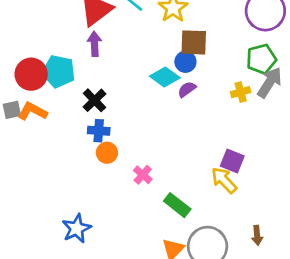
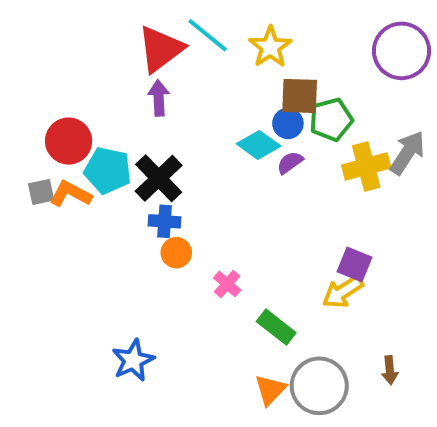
green pentagon: (261, 59) -> (331, 119), moved
cyan pentagon: (59, 71) -> (108, 170), moved
yellow cross: (241, 92) -> (366, 166), size x1.6
black cross: (95, 100) -> (159, 178), size x1.4
yellow arrow: (224, 180) -> (343, 292), turned -80

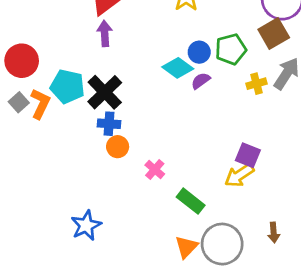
brown square: (300, 96) -> (274, 33), moved, turned -32
red circle: (69, 141) -> (22, 61), moved
yellow cross: (366, 166) -> (256, 84), size x0.6
gray square: (41, 192) -> (19, 102), turned -30
orange L-shape: (71, 194) -> (40, 104), turned 88

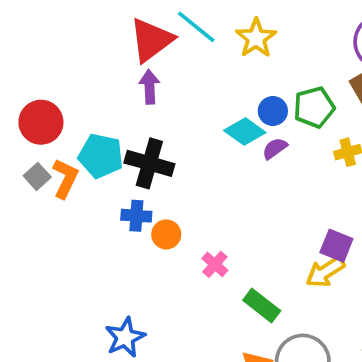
black cross: (105, 92) -> (149, 163), turned -30
blue cross: (109, 124) -> (136, 216), moved

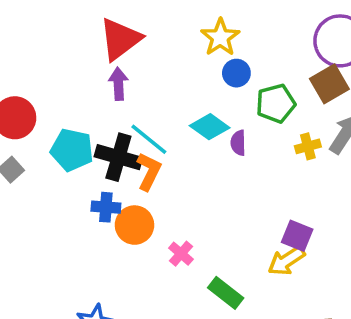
cyan line: (196, 27) -> (149, 139), moved
blue circle: (273, 111) -> (236, 73), moved
purple semicircle: (275, 148) -> (238, 143), turned -55
orange L-shape: (65, 178) -> (149, 171), moved
orange circle: (166, 234) -> (135, 225), size x1.4

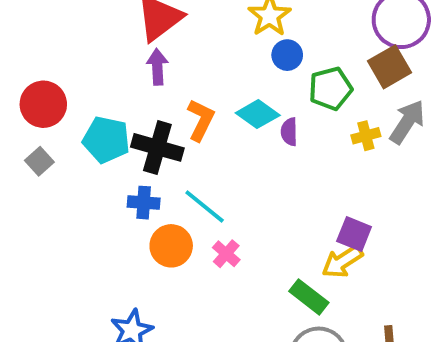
cyan line: (149, 139) -> (205, 207), moved
orange L-shape: (149, 171) -> (201, 120), moved
orange circle: (135, 225) -> (171, 246), moved
green rectangle: (226, 293) -> (309, 297), moved

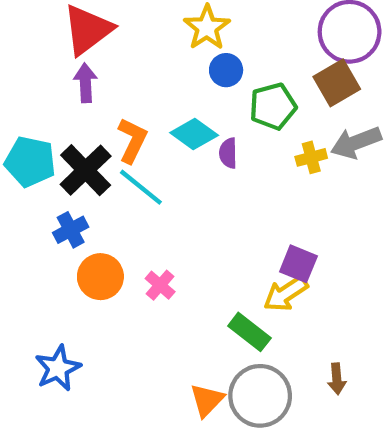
gray arrow: (407, 122) -> (356, 142), turned -144
black cross: (157, 147) -> (86, 170), turned 30
blue cross: (144, 203) -> (71, 230), turned -32
cyan line: (205, 207) -> (141, 187), moved

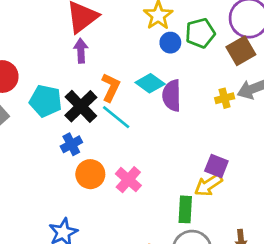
green pentagon: (273, 106) -> (200, 33), moved
purple semicircle: (228, 153) -> (172, 95), size x1.6
pink cross: (160, 285) -> (128, 180), size x1.4
green rectangle: (249, 332) -> (185, 209), turned 55

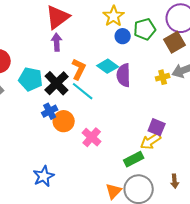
orange circle: (90, 174) -> (64, 121), moved
green rectangle: (185, 209) -> (134, 159), turned 60

